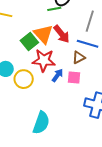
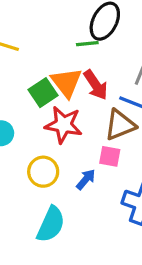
brown triangle: (79, 57) -> (120, 125), size x1.5
blue arrow: (57, 75) -> (86, 179), moved
yellow circle: (24, 79) -> (43, 172), moved

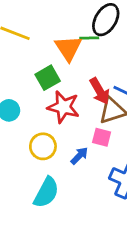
orange triangle: (66, 83) -> (68, 48), moved
red arrow: (96, 85) -> (100, 91), moved

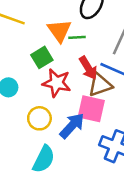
green line: (89, 38) -> (77, 37), moved
pink square: (102, 137) -> (91, 109), size x1.6
blue arrow: (79, 156) -> (72, 126), size x1.6

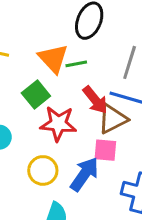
pink square: (91, 109) -> (105, 150), size x0.7

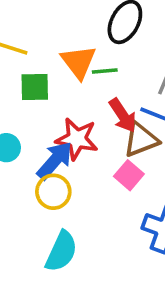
green square: (36, 95) -> (35, 87), moved, turned 32
pink square: (105, 150) -> (129, 175), turned 30
blue arrow: (84, 174) -> (55, 161), moved

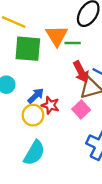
green square: (35, 87) -> (28, 49), size x1.4
red star: (77, 139) -> (50, 105), moved, size x0.7
blue arrow: (55, 161) -> (36, 96), size x0.7

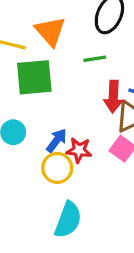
orange triangle: (57, 36) -> (50, 31), moved
red arrow: (81, 72) -> (113, 97), turned 40

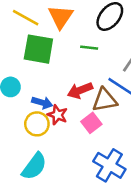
red arrow: (113, 97) -> (80, 90), moved, turned 50
blue arrow: (56, 140) -> (42, 103), turned 54

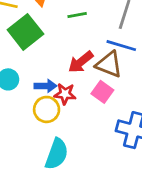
green square: (38, 49) -> (25, 32), turned -32
brown triangle: (105, 100) -> (109, 64), turned 48

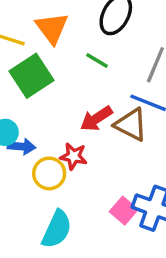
green line: (77, 15) -> (97, 61), turned 36
blue arrow: (46, 86) -> (22, 147), moved
pink square: (102, 92) -> (124, 211), moved

